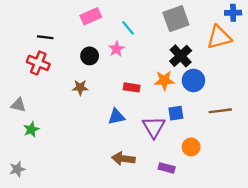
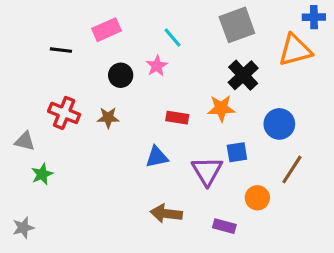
pink rectangle: (91, 16) -> (107, 30), moved
red cross: (38, 63) -> (64, 113), moved
blue circle: (193, 80) -> (279, 124), moved
brown line: (220, 111) -> (292, 170), moved, turned -50

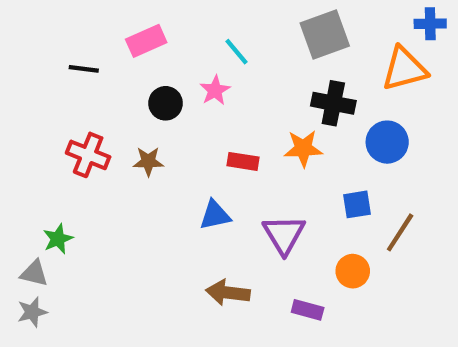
black cross: (243, 75) -> (333, 103), turned -36
blue circle: (279, 124) -> (387, 142), moved
gray triangle: (25, 141) -> (34, 273), moved
blue square: (237, 152) -> (357, 204), moved

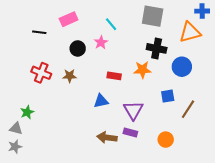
gray square: (325, 34) -> (153, 16), turned 30
orange circle: (353, 271) -> (166, 140), moved
purple rectangle: (308, 310) -> (130, 132), moved

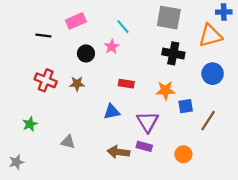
blue circle: (182, 67) -> (213, 74), moved
orange star: (142, 70) -> (165, 90), moved
gray triangle: (16, 128) -> (68, 142), moved

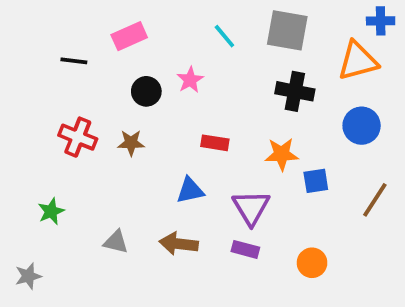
cyan line: (123, 27) -> (224, 36), moved
brown line: (208, 121) -> (375, 200), moved
brown arrow: (118, 152) -> (179, 244), moved

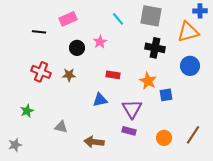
orange star: (282, 154) -> (148, 81), turned 30
brown line: (375, 200) -> (193, 135), moved
brown arrow: (179, 244) -> (94, 142), moved

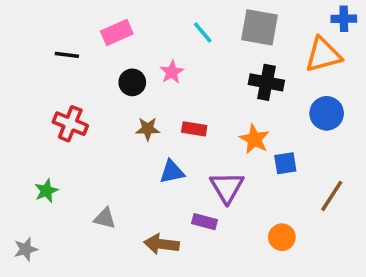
brown star: (69, 75) -> (148, 129), moved
purple rectangle: (129, 131) -> (204, 222), moved
brown line: (193, 135) -> (332, 196), moved

